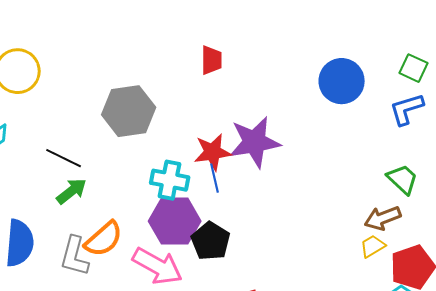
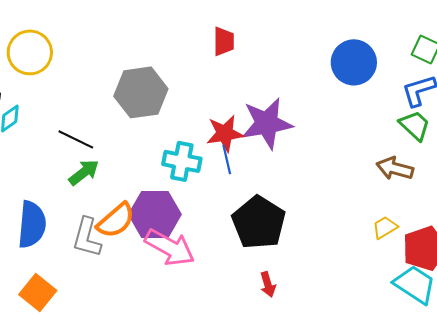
green trapezoid: (403, 179) -> (415, 125), moved
brown arrow: (383, 218) -> (395, 168), moved, turned 36
purple hexagon: (175, 221) -> (155, 214), moved
black pentagon: (211, 241) -> (259, 222), moved, size x1.4

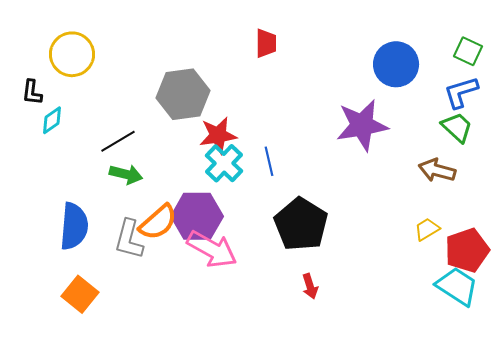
purple star: (267, 123) -> (362, 125), moved
red star: (225, 133) -> (218, 135), moved
black line: (76, 139) -> (118, 141), turned -57
cyan cross: (182, 161) -> (224, 163), turned 33
green arrow: (84, 172) -> (126, 174), turned 52

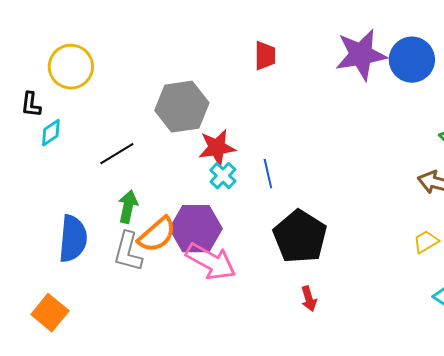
blue circle: (396, 64) -> (412, 60), moved
purple star: (362, 125) -> (361, 55), moved
cyan cross: (224, 163) -> (223, 176), size x0.7
green arrow: (126, 174) -> (128, 207), moved, turned -92
orange square: (80, 294) -> (50, 313), moved

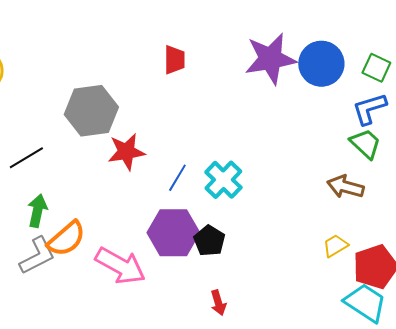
blue line: (268, 174) -> (177, 178), turned 44
cyan cross: (223, 176) -> (223, 180), moved, size x1.4
purple hexagon: (196, 229) -> (173, 233), moved
black pentagon: (300, 237) -> (209, 241), size x0.6
gray L-shape: (128, 252) -> (37, 256), turned -132

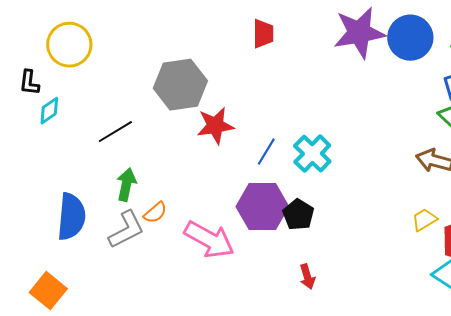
orange semicircle: (66, 239) -> (155, 213), size x0.6

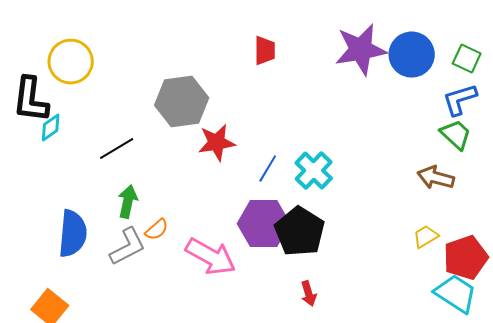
black L-shape: (29, 83) -> (31, 100), size x1.8
black pentagon: (298, 215) -> (300, 232), size x1.6

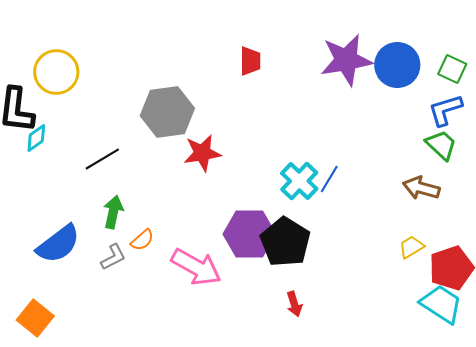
blue line: (268, 169) -> (329, 179), moved
blue semicircle: (73, 234) -> (58, 244), turned 48
gray L-shape: (128, 247) -> (113, 257), size x0.7

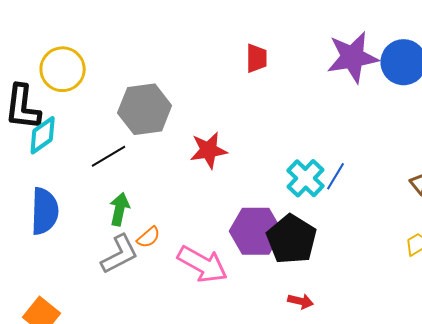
gray hexagon: (167, 112) -> (145, 109), moved
cyan diamond: (36, 138) -> (43, 135), size x1.4
blue semicircle: (58, 244) -> (45, 211), moved, turned -51
gray L-shape: (113, 257) -> (120, 254), size x1.5
red arrow: (294, 304) -> (301, 301), turned -60

